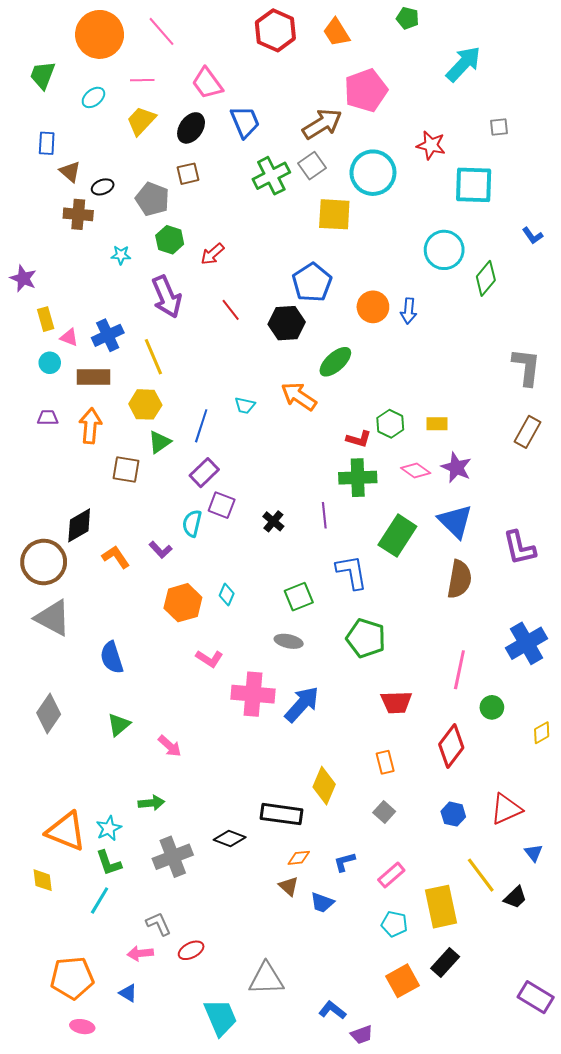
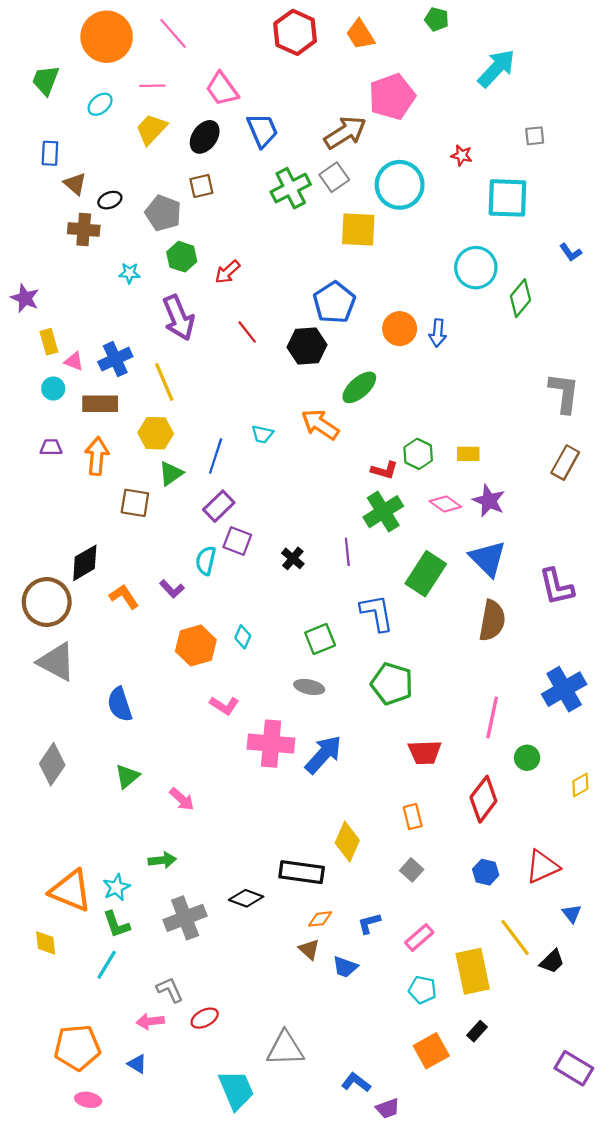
red star: (431, 145) -> (462, 155), size x0.7
green cross: (358, 478) -> (383, 512), turned -30
black rectangle: (445, 962) -> (477, 1031), size x0.7

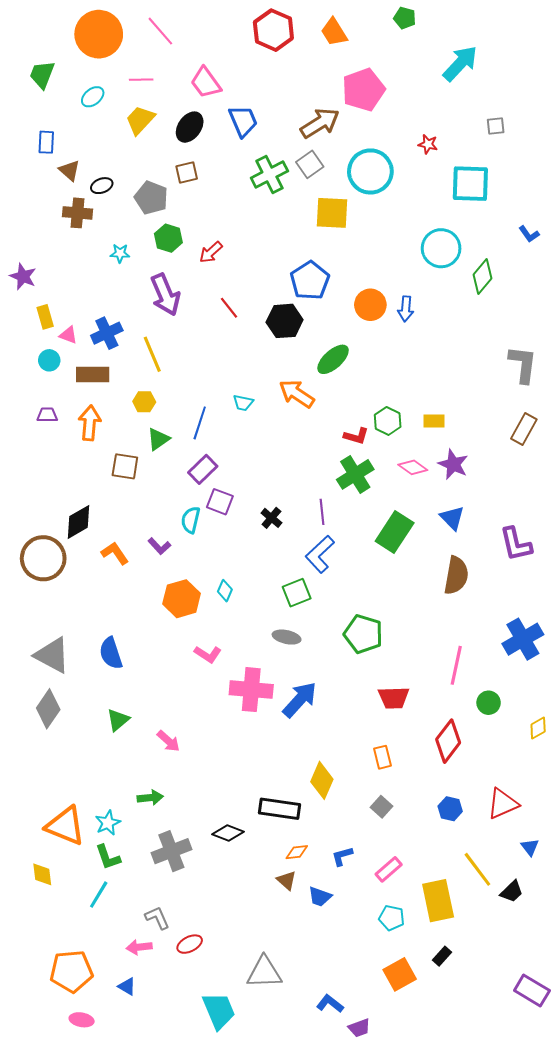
yellow hexagon: (156, 433) -> (144, 402), size x0.7
blue triangle: (488, 558) -> (452, 518), size x0.7
blue L-shape: (377, 613) -> (320, 554), moved, turned -123
gray triangle: (56, 662) -> (52, 655), moved

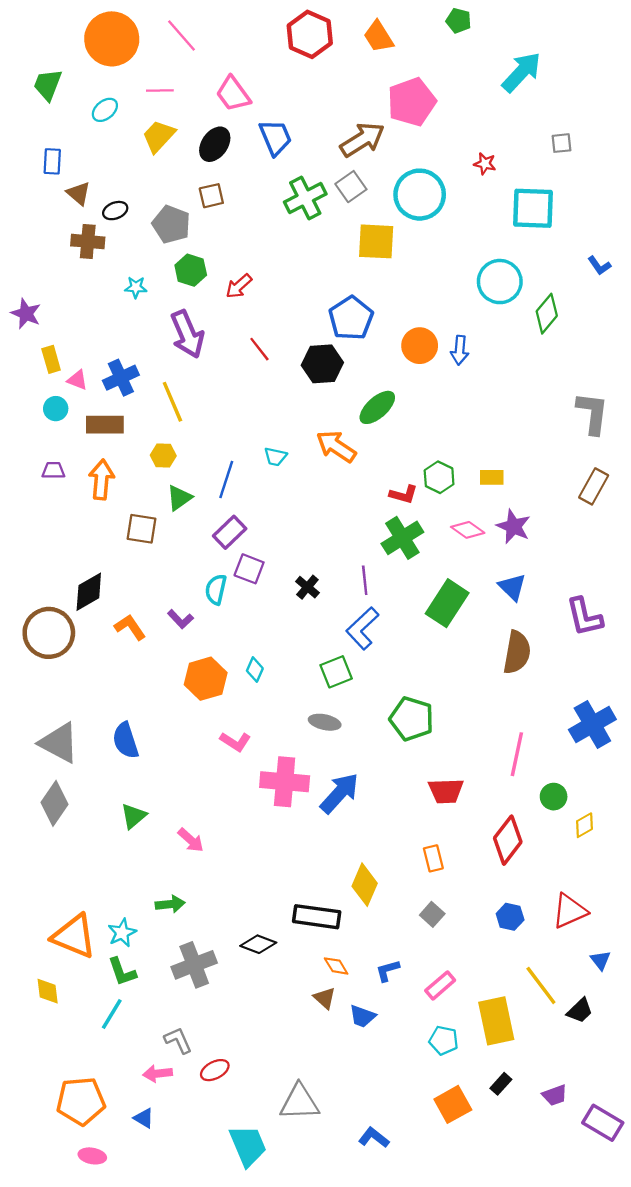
yellow diamond: (538, 728) -> (584, 825), moved
orange diamond: (297, 852) -> (336, 966), turned 65
purple trapezoid: (359, 1028) -> (555, 1095), moved

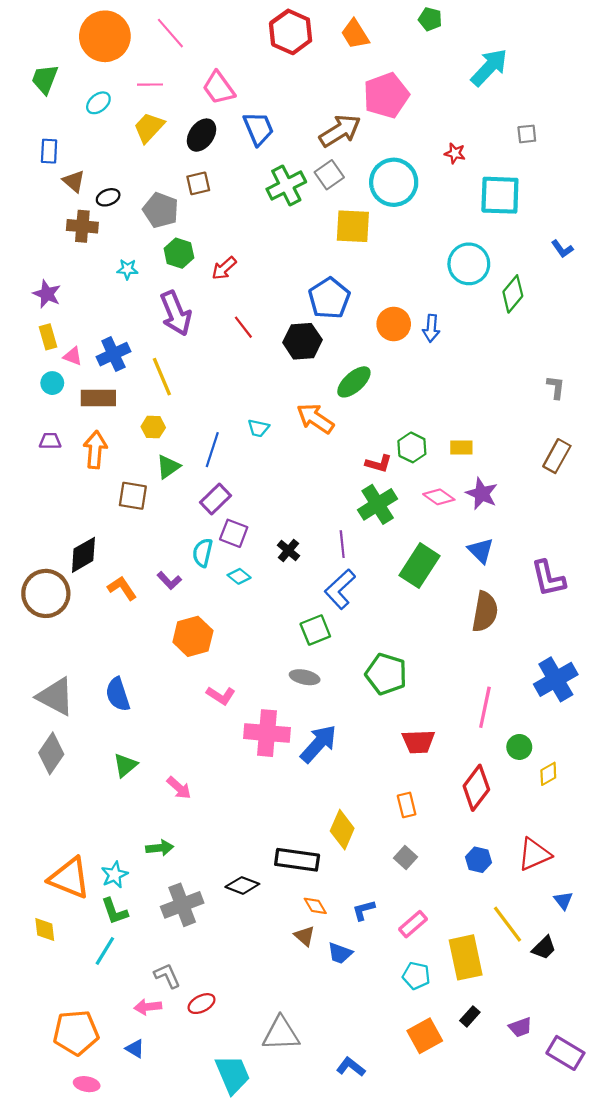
purple star: (26, 314) -> (47, 294), moved
gray L-shape: (592, 413) -> (556, 387), size x0.6
cyan diamond: (255, 670) -> (239, 576), moved, turned -75

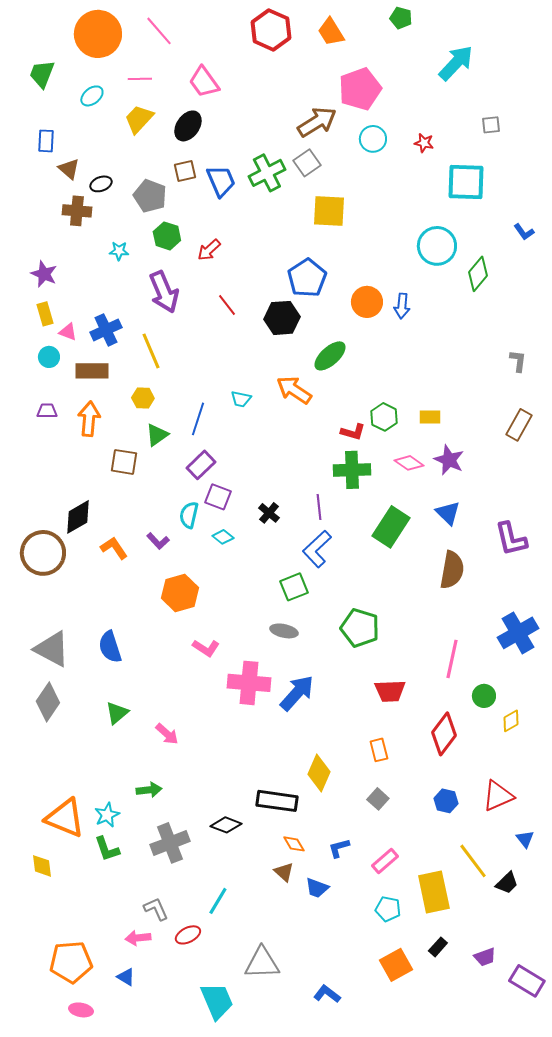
blue trapezoid: (258, 129) -> (221, 181), moved
cyan circle: (394, 182) -> (373, 139), moved, size x0.6
green cross: (378, 504) -> (352, 470), turned 30
cyan line: (105, 951) -> (218, 901), moved

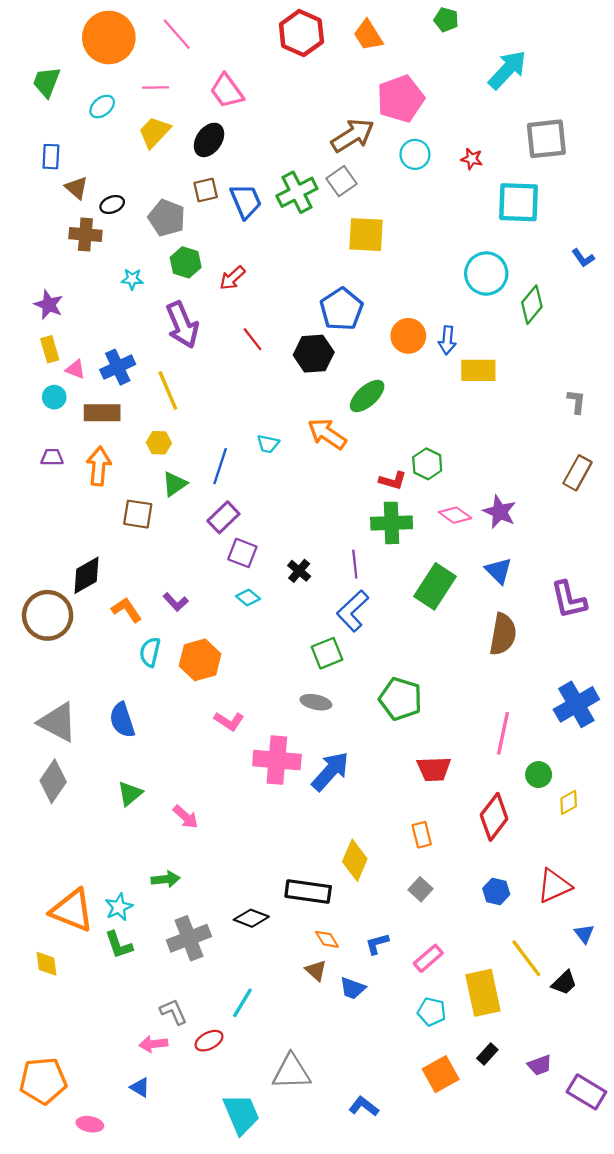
gray square: (491, 125) -> (546, 139), size x2.0
yellow rectangle: (430, 417) -> (478, 370), moved, size x1.5
cyan semicircle: (189, 515) -> (150, 652), moved
orange pentagon: (71, 962) -> (43, 1081), moved

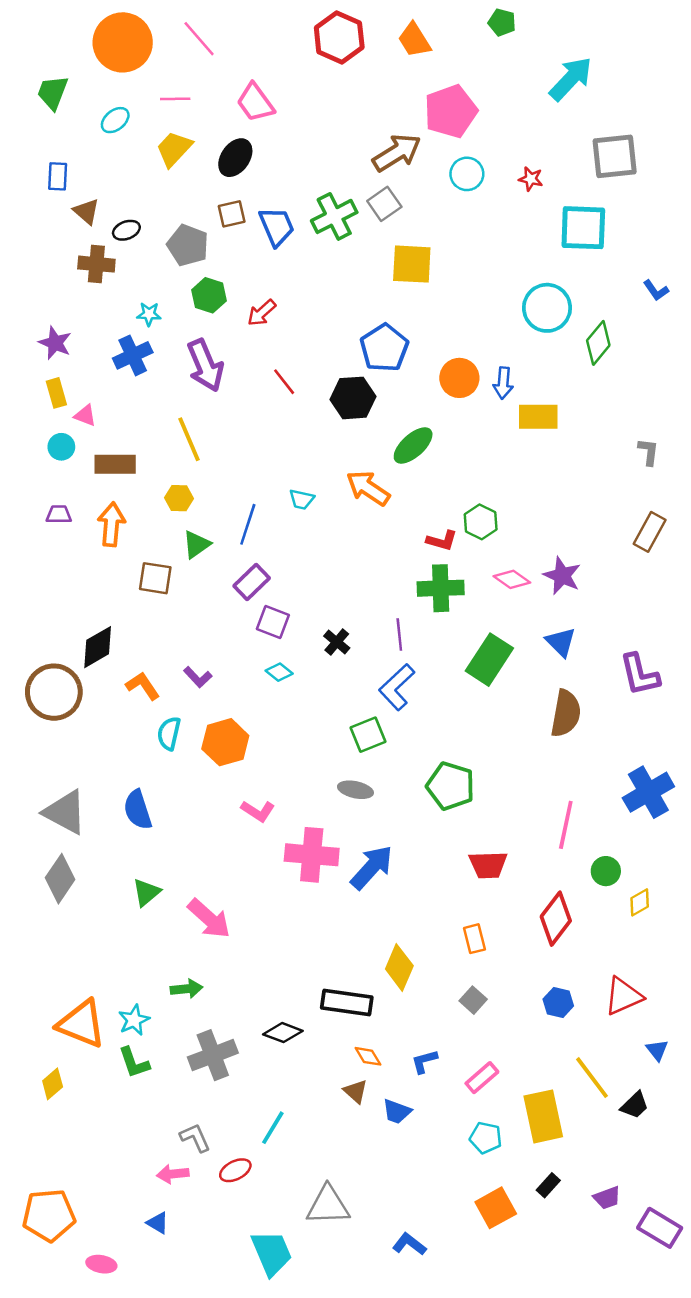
blue cross: (118, 367) -> (133, 355), moved
pink arrow: (186, 817) -> (209, 919), size x1.5
yellow diamond: (46, 964) -> (53, 1084), turned 56

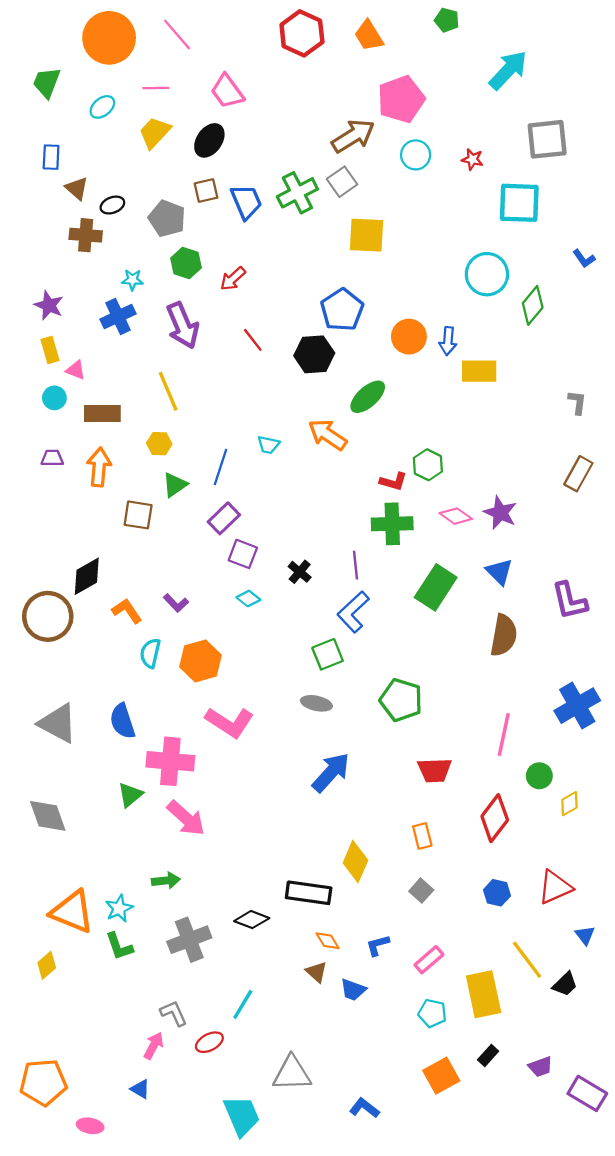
pink L-shape: (258, 811) -> (229, 722), size x1.6
pink cross: (312, 855) -> (170, 761), moved
gray diamond: (60, 879) -> (48, 816), moved, turned -54
pink arrow: (173, 1174) -> (154, 1046), turned 124

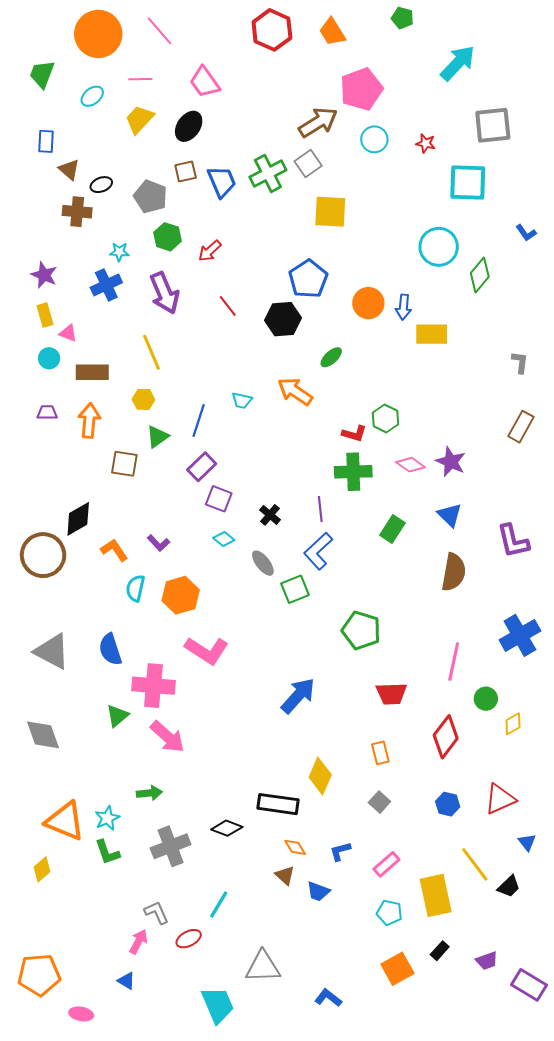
green ellipse: (368, 397) -> (331, 357), size x0.7
green rectangle: (436, 587) -> (392, 529), size x0.7
gray ellipse: (316, 703) -> (263, 563), moved, turned 40

